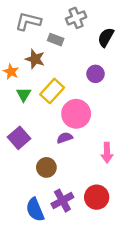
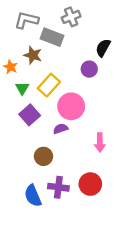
black semicircle: (106, 37) -> (103, 48), moved
gray rectangle: (56, 40) -> (52, 37), size x1.5
purple square: (19, 138) -> (30, 115), moved
purple cross: (62, 201) -> (58, 187), turned 36

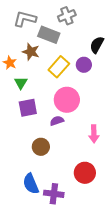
yellow rectangle: (49, 85) -> (59, 67), moved
purple square: (30, 115) -> (28, 108), turned 30
purple cross: (58, 187) -> (54, 194), moved

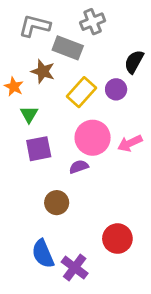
pink arrow: (94, 134) -> (130, 143), moved, turned 66
purple cross: (54, 194) -> (75, 268), turned 30

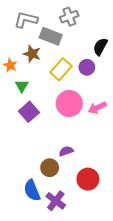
purple square: (39, 149) -> (29, 112), turned -30
purple semicircle: (79, 167) -> (66, 151), moved
brown circle: (57, 203) -> (50, 168), moved

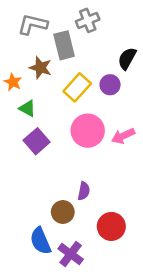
gray rectangle: (51, 36) -> (64, 45), turned 55
green triangle: (22, 86) -> (27, 108), turned -32
purple semicircle: (66, 151) -> (84, 191), turned 120

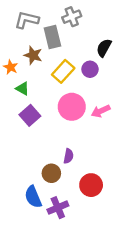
purple cross: (71, 254) -> (58, 208), turned 30

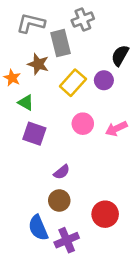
pink circle: (72, 107) -> (83, 124), size x0.7
purple square: (30, 115) -> (34, 134), turned -30
purple semicircle: (69, 156) -> (62, 172), moved, turned 40

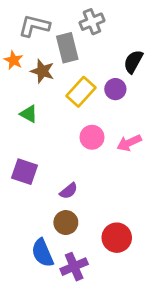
orange star: (12, 78) -> (14, 60), moved
purple square: (34, 134) -> (25, 172), moved

